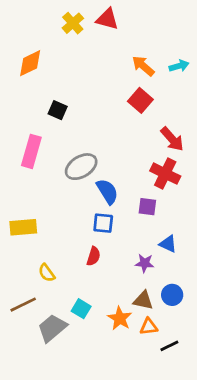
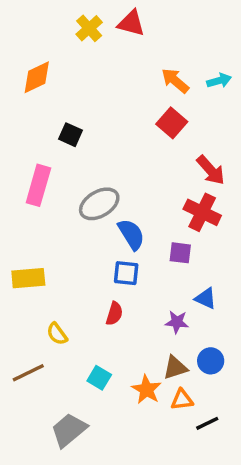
brown triangle: (143, 300) -> (175, 368), turned -30
gray trapezoid: (52, 328) -> (69, 430), moved

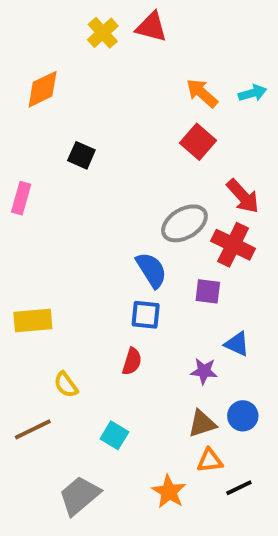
pink rectangle: (38, 185) -> (21, 198), moved, size x0.7
gray ellipse: (99, 204) -> (184, 223), moved
orange star: (146, 390) -> (169, 492), moved

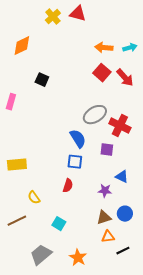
orange arrow: (202, 93) -> (104, 48), turned -36
red arrow: (243, 196) -> (125, 78), moved
orange star: (169, 492) -> (78, 258), moved

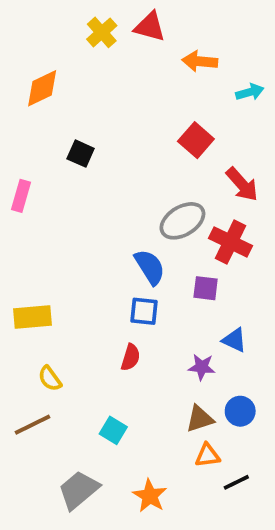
orange arrow: (104, 48) -> (200, 61), moved
red arrow: (125, 78) -> (242, 184), moved
yellow semicircle: (34, 198) -> (50, 379), moved

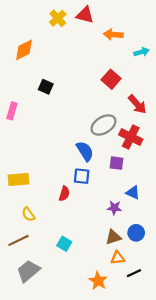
red semicircle: (131, 357) -> (64, 194), moved
gray trapezoid: (79, 490) -> (28, 271), moved
orange star: (150, 496) -> (98, 281), moved

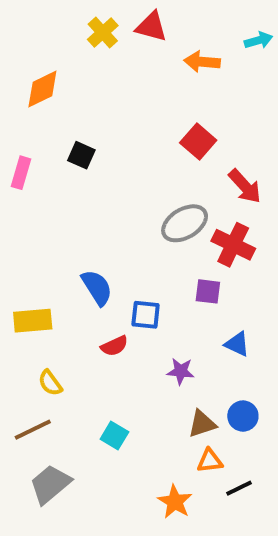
cyan arrow: (142, 52) -> (259, 40), moved
pink rectangle: (12, 111) -> (21, 173), moved
blue semicircle: (85, 151) -> (97, 288), moved
red semicircle: (64, 194) -> (114, 346), turned 48
purple star: (114, 208) -> (181, 371), moved

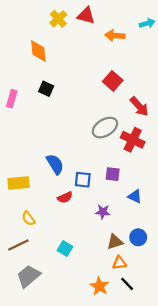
orange diamond: (42, 89) -> (38, 51), moved, turned -70
purple square: (208, 291) -> (113, 174), moved
black line: (239, 488) -> (127, 284), moved, turned 72

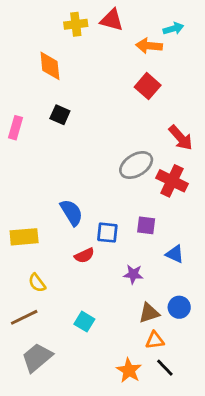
yellow cross: (58, 19) -> (76, 24), turned 35
cyan arrow: (147, 23) -> (173, 29), moved
red square: (113, 81) -> (148, 86), moved

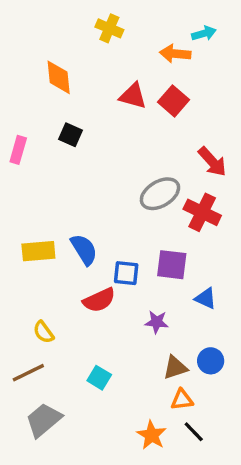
red triangle: (112, 20) -> (133, 96), moved
yellow cross: (76, 24) -> (109, 28), moved, turned 30
purple square: (146, 225) -> (172, 265), size x1.4
yellow rectangle: (24, 237) -> (38, 251), moved
red semicircle: (84, 256) -> (99, 300), size x1.4

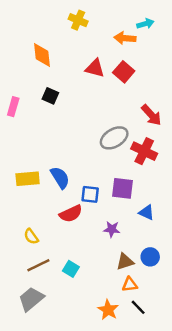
brown line: (28, 373) -> (38, 265), moved

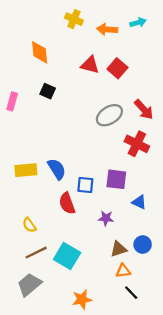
orange arrow: (125, 38) -> (107, 29), moved
gray ellipse: (114, 138) -> (109, 115), moved
red semicircle: (71, 214) -> (67, 203), turned 95
cyan square: (71, 269) -> (67, 256), size x1.6
orange star: (108, 310) -> (82, 299), moved, turned 30

